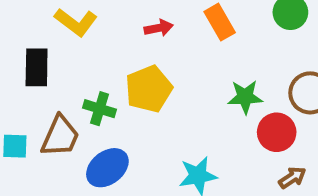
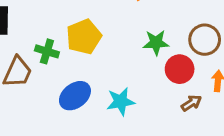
blue ellipse: (107, 168) -> (75, 96), moved

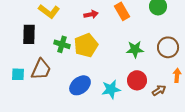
green cross: (47, 51) -> (62, 44), moved
red circle: (180, 69) -> (137, 80), moved

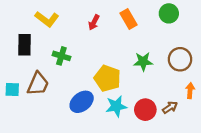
red arrow: (91, 14) -> (94, 22), turned 128
yellow pentagon: (86, 45) -> (107, 78), moved, turned -30
red circle: (137, 80) -> (145, 110), moved

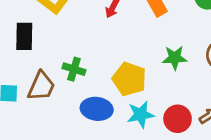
green cross: (61, 56) -> (74, 69), moved
blue ellipse: (82, 102) -> (97, 109), turned 45

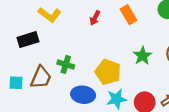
black rectangle: (24, 36) -> (28, 40), turned 72
green star: (175, 58) -> (143, 56), turned -30

